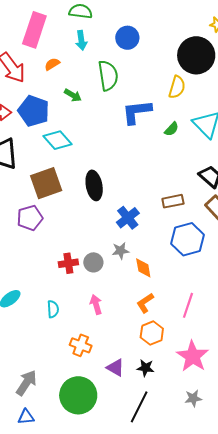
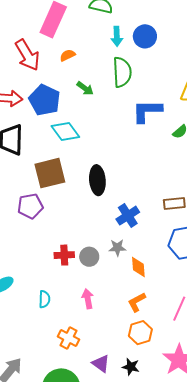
cyan arrow: (81, 40) -> (117, 36), moved

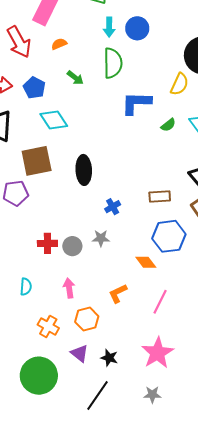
blue pentagon: (45, 100) -> (34, 88), size x0.7
blue cross: (128, 216) -> (113, 207), size x0.7
orange diamond: (138, 267) -> (146, 262), moved, turned -35
orange hexagon: (140, 333) -> (87, 319), moved

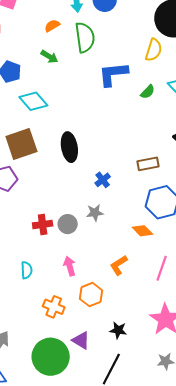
orange semicircle: (59, 44) -> (52, 26), moved
purple triangle: (80, 353) -> (81, 340), moved

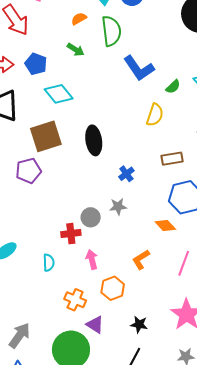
yellow semicircle: (154, 50) -> (155, 115), moved
blue L-shape: (113, 74) -> (139, 68), turned -120
red cross: (43, 224) -> (71, 234), moved
purple triangle: (81, 340) -> (95, 325), moved

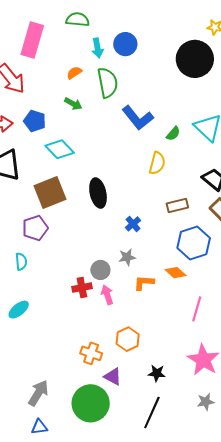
pink arrow: (92, 259) -> (107, 295), moved
orange L-shape: (141, 259) -> (144, 283), moved, turned 40
cyan semicircle: (49, 263) -> (21, 261), moved

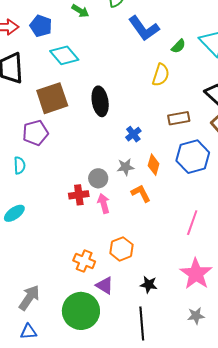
orange diamond: (176, 273) -> (154, 165), moved, turned 60
orange L-shape: (144, 283) -> (141, 193), turned 55
black line: (152, 412) -> (142, 323), turned -32

